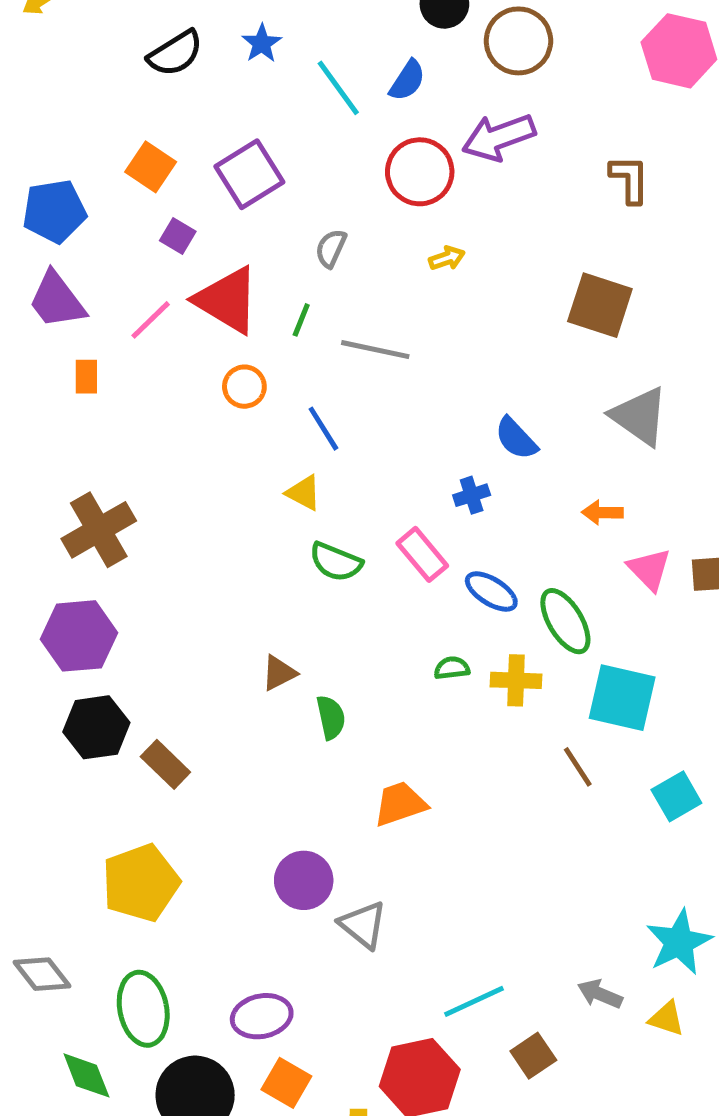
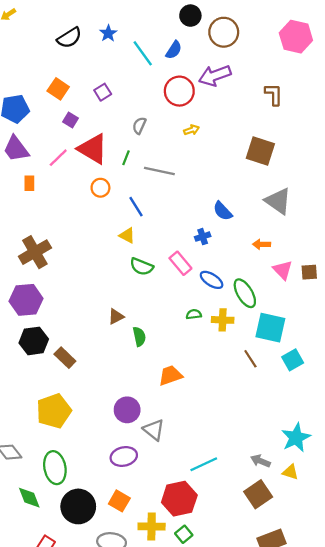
purple square: (249, 174) -> (103, 92), size x0.6
cyan square: (676, 796) -> (293, 360), moved
purple ellipse: (262, 1016) -> (124, 456), moved
brown square: (533, 1056) -> (258, 494), moved, size x1.4

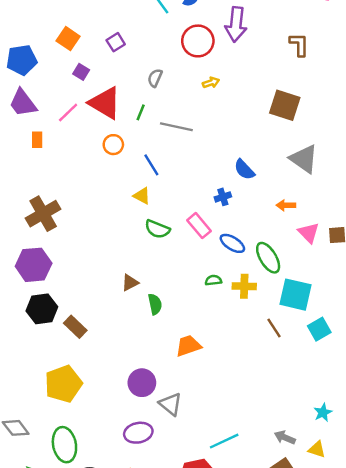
purple arrow: (215, 76) -> (236, 24), turned -64
cyan star: (296, 438) -> (323, 412), size x0.6

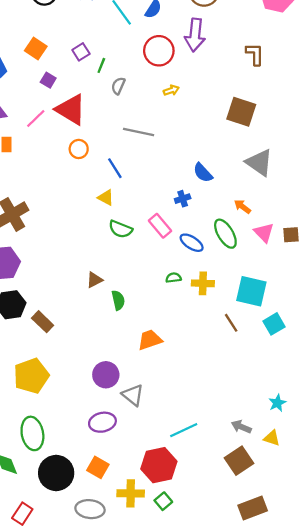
green line: (141, 112) -> (101, 65), moved
orange arrow: (286, 205) -> (242, 207), turned 36
green ellipse: (268, 258) -> (225, 234), moved

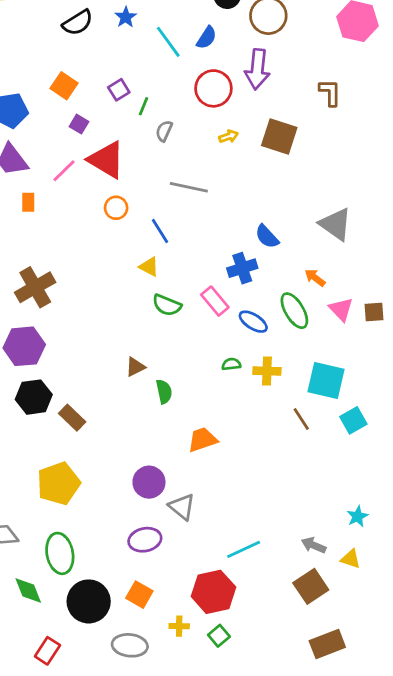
brown square: (241, 112) -> (279, 136), moved
blue cross: (183, 199) -> (242, 268), size x1.5
yellow cross: (131, 493) -> (179, 626), size x0.6

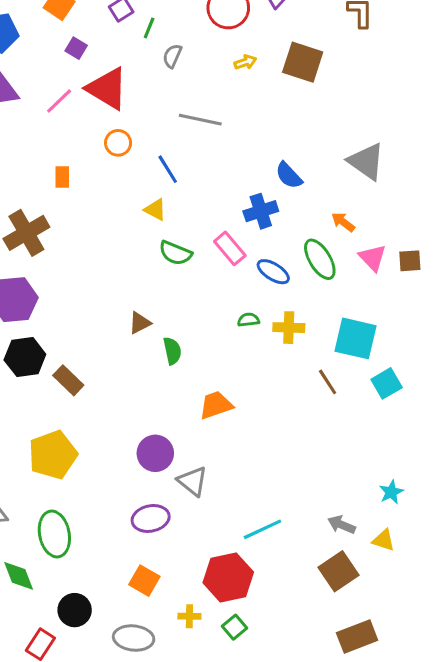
orange rectangle: (28, 202) -> (62, 177), moved
black circle: (89, 601) -> (75, 610), moved, size x0.7

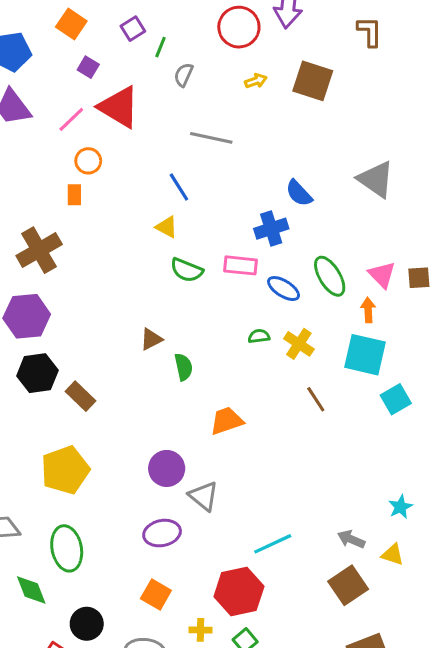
orange circle: (118, 143) -> (88, 161), moved
orange arrow: (343, 222) -> (368, 310), moved, turned 50
pink rectangle: (230, 248) -> (240, 265), turned -44
yellow cross: (289, 328) -> (299, 344), turned 32
brown line: (328, 382) -> (316, 399), moved

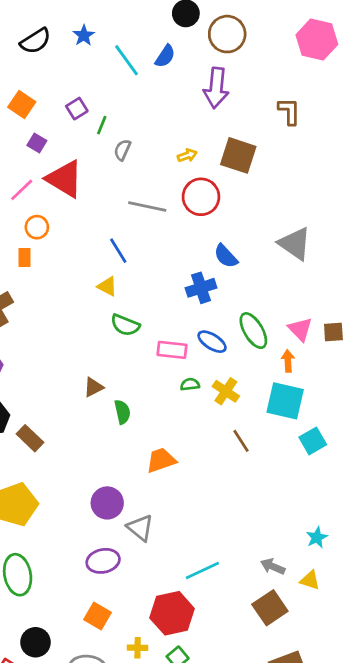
red circle: (239, 27) -> (201, 197), moved
pink rectangle: (240, 265) -> (172, 350), moved

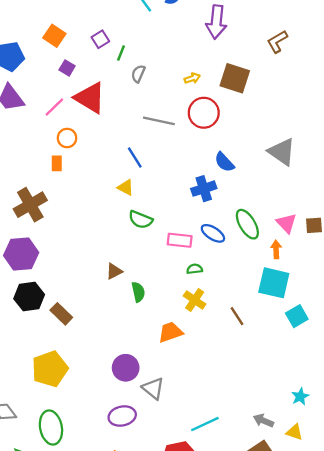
brown L-shape: (289, 111) -> (277, 42), turned -120
yellow cross: (226, 391) -> (195, 300), moved

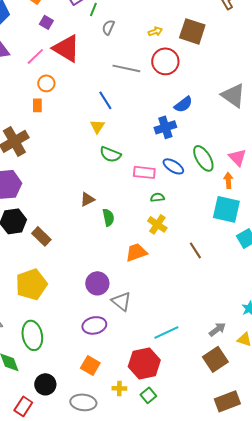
blue semicircle: (224, 162) -> (183, 104), turned -84
yellow triangle: (126, 187) -> (97, 126), turned 35
brown line: (237, 316) -> (195, 250), moved
gray arrow: (263, 421) -> (217, 329), turned 120

